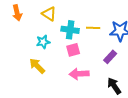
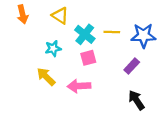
cyan cross: (70, 30) -> (85, 34), turned 30
pink arrow: (79, 74) -> (79, 86), moved

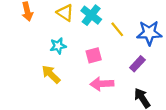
yellow line: (112, 32) -> (117, 29), turned 49
cyan cross: (85, 34) -> (91, 15), moved
pink arrow: (79, 86) -> (102, 84), moved

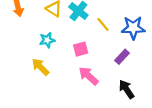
pink arrow: (102, 84) -> (88, 76), turned 45

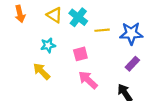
yellow line: (103, 24) -> (102, 30), turned -56
purple rectangle: (122, 57) -> (132, 64), moved

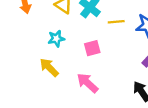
pink arrow: (88, 80) -> (87, 83), moved

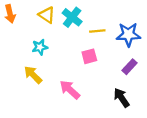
pink square: (92, 48) -> (89, 56), moved

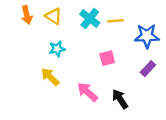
yellow triangle: (47, 15) -> (54, 16), moved
yellow line: (97, 31) -> (115, 21), moved
black arrow: (121, 98) -> (120, 99), moved

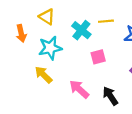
orange arrow: (27, 15) -> (21, 33), moved
cyan cross: (90, 18) -> (81, 30), moved
cyan star: (57, 49) -> (50, 48), size x1.5

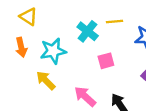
yellow triangle: (47, 17) -> (29, 17), moved
orange arrow: (21, 33) -> (21, 47), moved

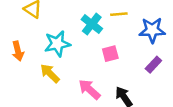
orange arrow: (21, 47) -> (18, 51), moved

